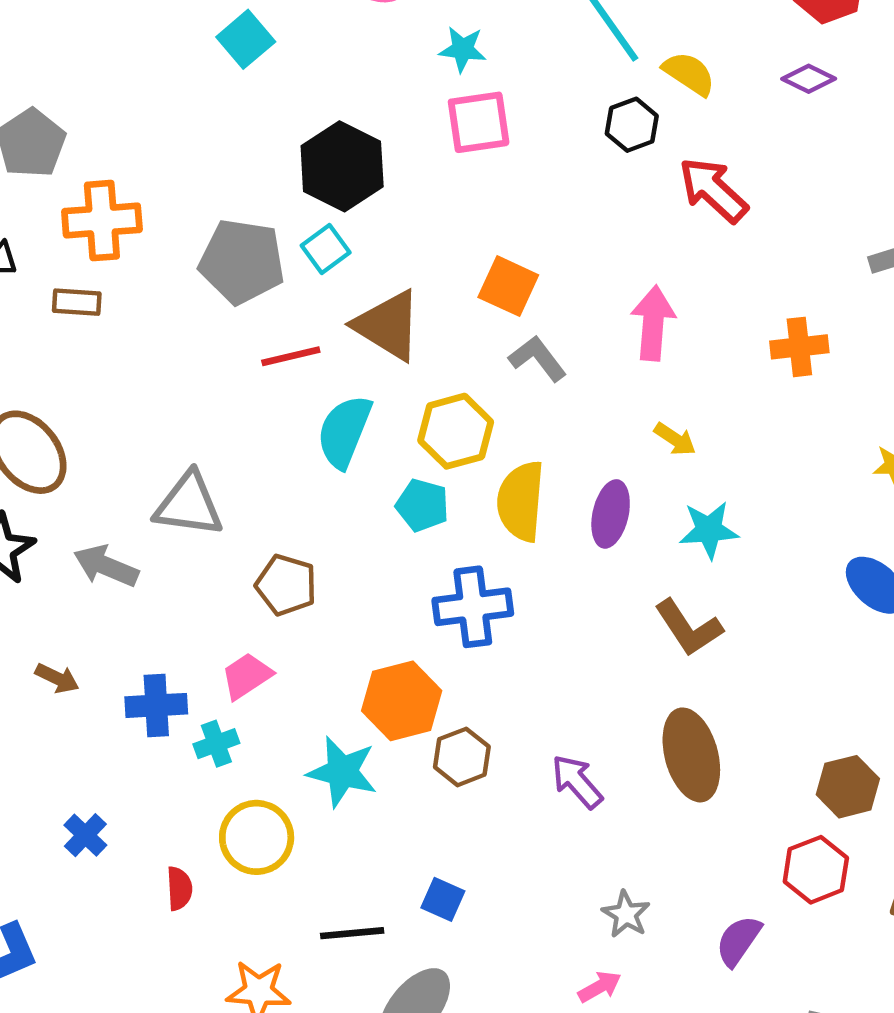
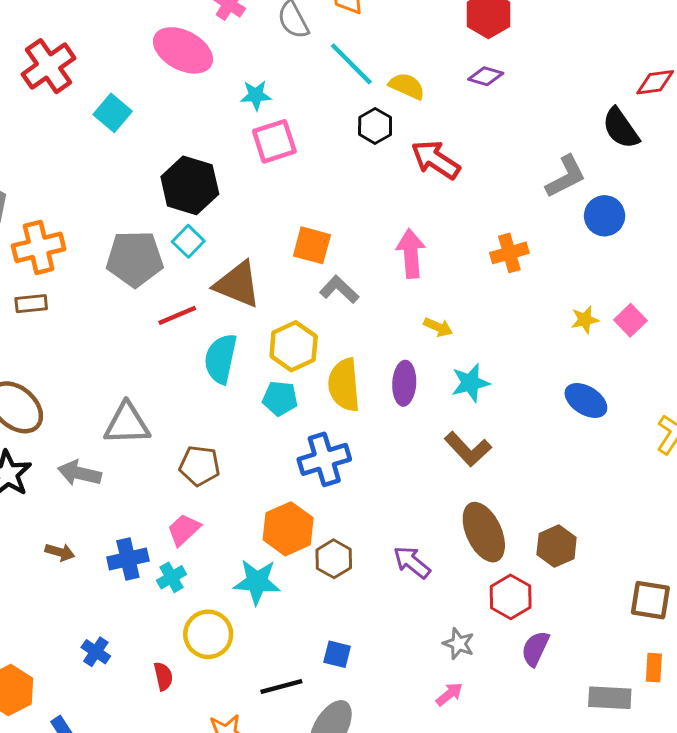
brown hexagon: (848, 787) -> (557, 546), moved
red hexagon: (816, 870) -> (511, 597), moved

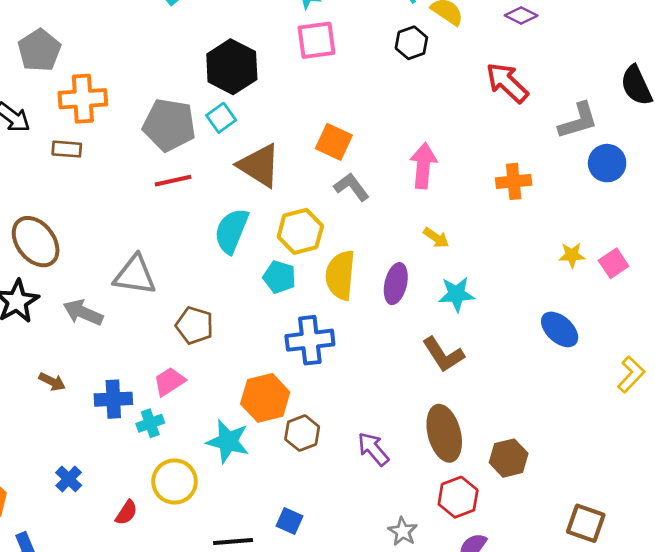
red arrow: (436, 160) -> (507, 83), moved
red line: (177, 315) -> (173, 181), moved
red semicircle: (163, 676) -> (126, 513), turned 36

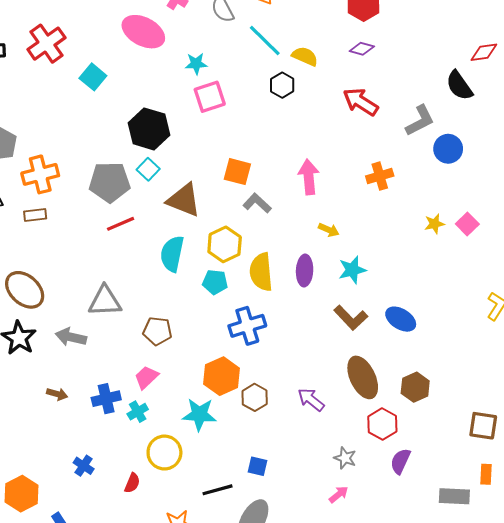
blue ellipse: (560, 329) -> (401, 319), moved

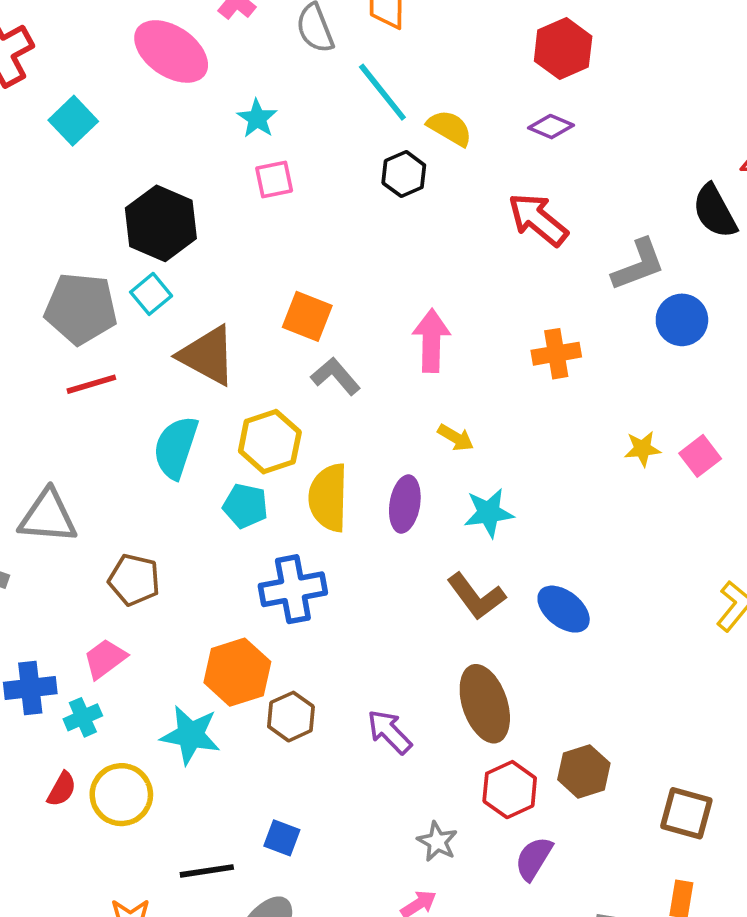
cyan star: (196, 64) -> (257, 118), turned 30
pink square: (210, 97) -> (274, 179), size x0.7
brown hexagon: (415, 387) -> (584, 771), moved
red semicircle: (132, 483) -> (62, 789), moved

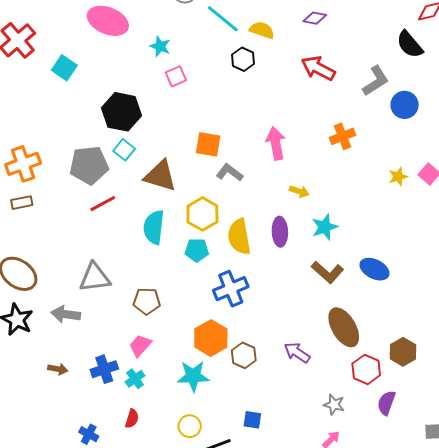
yellow circle: (121, 795) -> (190, 426), moved, size x0.7

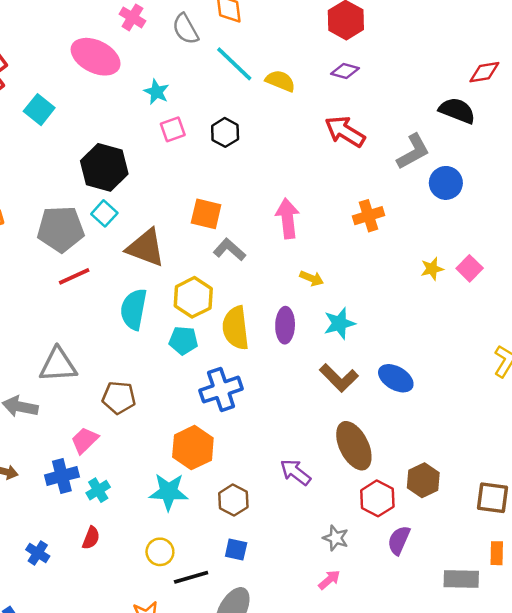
black semicircle: (410, 44) -> (457, 111), turned 148
black hexagon: (243, 59) -> (225, 132), moved
pink trapezoid: (140, 346) -> (85, 440), moved
brown hexagon: (244, 355) -> (233, 500), moved

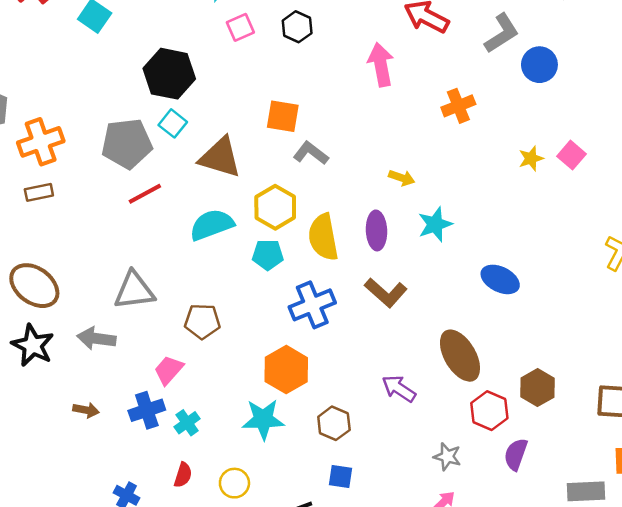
pink arrow: (288, 218) -> (381, 65), moved
cyan semicircle: (134, 309) -> (212, 225), turned 63
brown L-shape: (339, 378) -> (386, 293), moved
yellow circle: (160, 552) -> (234, 483), moved

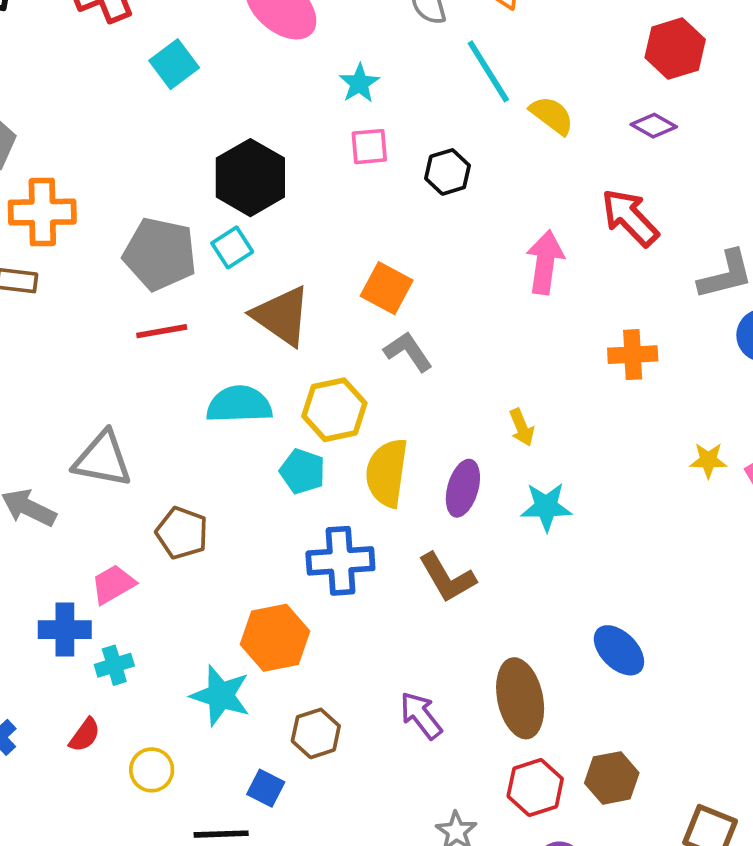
yellow arrow: (402, 178) -> (522, 427), turned 30
blue ellipse: (500, 279) -> (619, 650), moved
blue square: (341, 477) -> (266, 788), moved

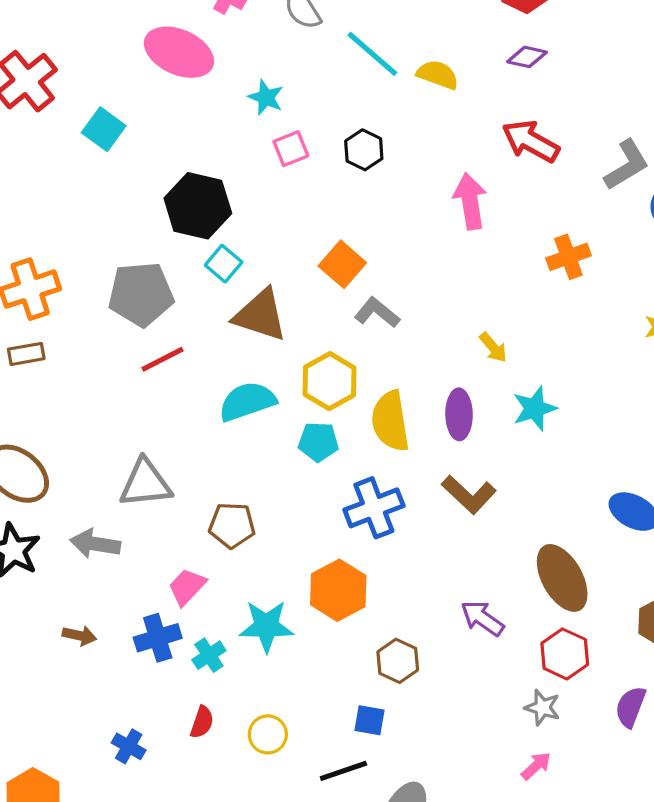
cyan square: (232, 247) -> (224, 264), moved
orange square: (387, 288) -> (342, 264), turned 30
cyan star: (221, 695) -> (266, 626), moved
red hexagon: (535, 787) -> (565, 654), moved

